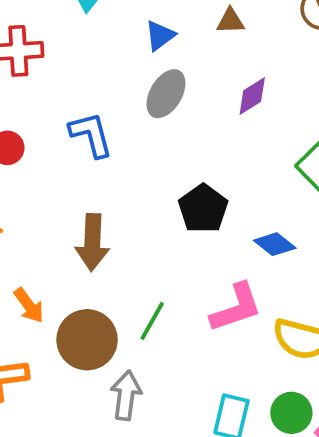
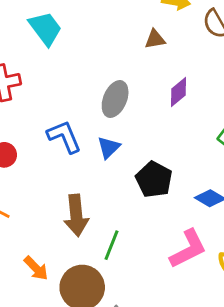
blue triangle: (160, 36) -> (109, 147), moved
green line: (152, 321) -> (112, 245), moved

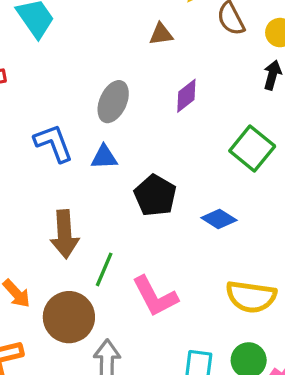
blue triangle: (109, 147) -> (104, 157), turned 40
pink L-shape: (188, 249) -> (155, 296), moved, turned 87

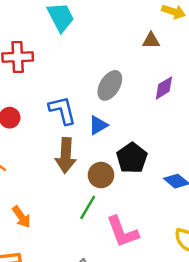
blue triangle: (104, 157) -> (98, 125), turned -35
brown arrow: (65, 234) -> (66, 155), moved
brown circle: (69, 317) -> (101, 175), moved, size x0.7

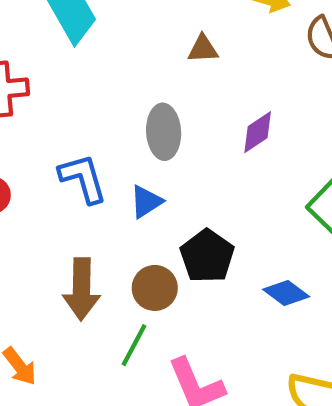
brown triangle: (151, 41) -> (203, 49), moved
gray ellipse: (110, 85) -> (164, 132), turned -32
brown arrow: (66, 155) -> (82, 289), moved

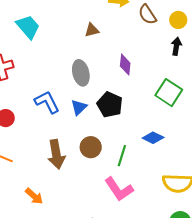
purple diamond: (258, 132) -> (125, 65), turned -40
black pentagon: (207, 256) -> (110, 105), moved
green line: (134, 345) -> (122, 156), moved

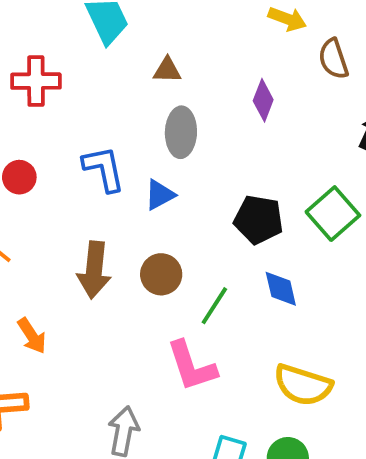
brown triangle: (92, 30) -> (167, 70), moved
purple diamond: (125, 65) -> (263, 100), moved
black pentagon: (110, 105) -> (259, 220), moved, turned -30
blue diamond: (153, 138) -> (281, 289), turned 35

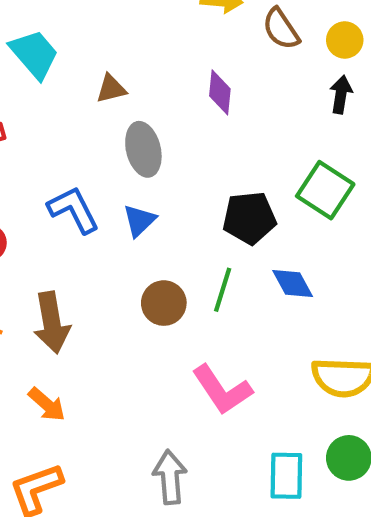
brown arrow: (94, 270) -> (52, 323), moved
green line: (214, 306) -> (223, 290), moved

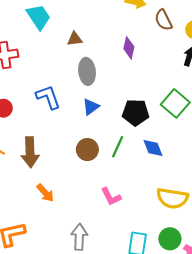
blue triangle: (139, 221) -> (91, 107), moved
pink L-shape: (222, 390) -> (111, 197), size x0.7
orange arrow: (47, 404) -> (45, 193), moved

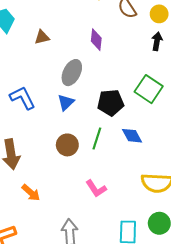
gray ellipse: (87, 71) -> (72, 73), moved, turned 40

